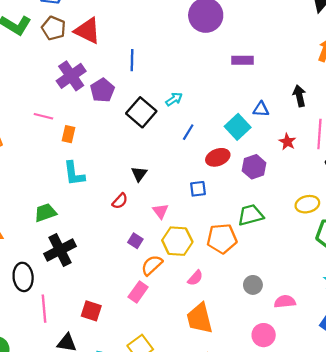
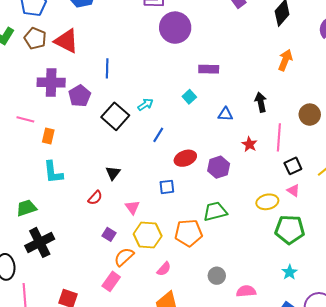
purple cross: (71, 76) -> (51, 82), turned 36
cyan square: (238, 127) -> (189, 97), moved, size x0.6

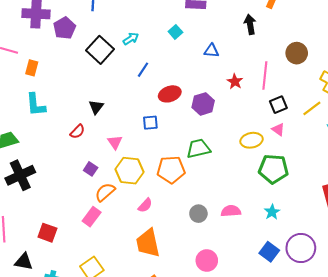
black arrow: (261, 102) -> (250, 24), moved
pink semicircle: (246, 291) -> (231, 211), moved

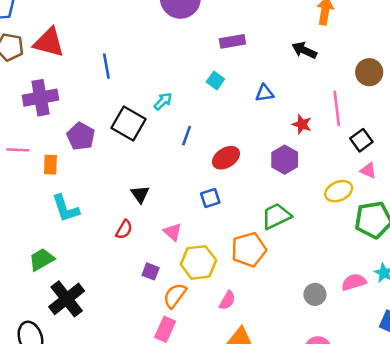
black arrow: (250, 24) -> (304, 50), turned -42
purple pentagon: (65, 28) -> (81, 136), moved
purple hexagon: (203, 104) -> (285, 160), moved
pink semicircle: (231, 211) -> (354, 282), moved
gray circle: (198, 214) -> (315, 294), moved

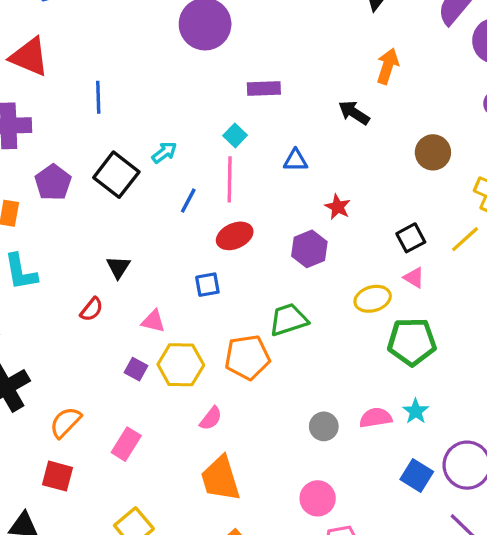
pink line: (337, 108) -> (230, 179), moved
pink triangle: (173, 232) -> (153, 321), turned -36
purple square: (151, 271) -> (136, 369), moved
orange semicircle: (175, 296) -> (65, 422), moved

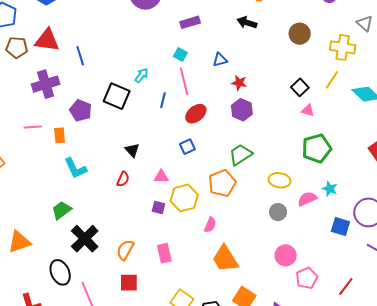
blue line: (98, 97) -> (80, 56), moved
red star: (338, 207) -> (239, 83), moved
yellow ellipse: (373, 299) -> (280, 180), moved, turned 40
pink rectangle: (126, 444) -> (164, 253), turned -30

